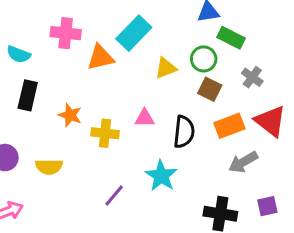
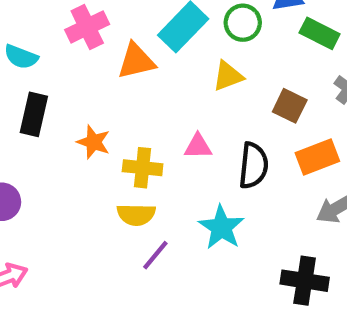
pink cross: (66, 33) -> (87, 27), turned -32
green circle: (204, 59) -> (243, 23), moved
yellow semicircle: (49, 167) -> (136, 215), moved

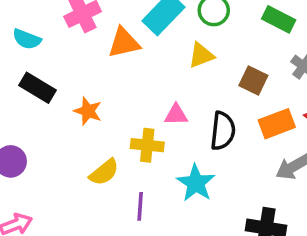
black rectangle: (34, 114) -> (38, 88), turned -72
yellow cross: (143, 168) -> (147, 145), moved
yellow semicircle: (136, 215) -> (104, 172), moved, turned -40
purple line: (155, 255) -> (140, 206), turned -36

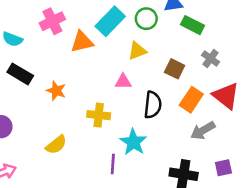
pink triangle: (176, 115) -> (123, 82), moved
orange rectangle: (277, 124) -> (191, 100), turned -35
yellow semicircle: (104, 172) -> (56, 145), moved
purple line: (140, 206) -> (113, 164), moved

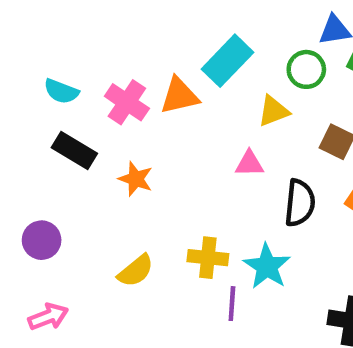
green circle: (146, 19) -> (306, 69), moved
pink cross: (52, 21) -> (127, 102), moved, turned -30
yellow cross: (99, 115) -> (208, 258), moved

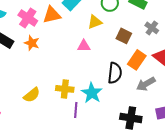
orange star: (136, 179) -> (32, 43), moved
black semicircle: (300, 203) -> (115, 73), moved

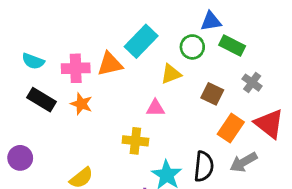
pink cross: (28, 18) -> (76, 68), turned -36
black semicircle: (115, 73) -> (204, 166), moved
yellow cross: (65, 89) -> (135, 141), moved

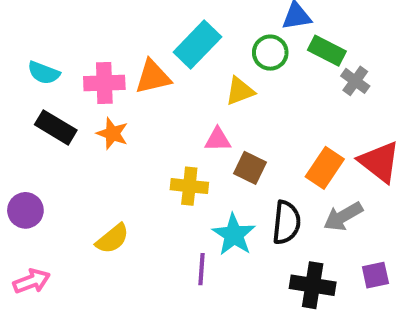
gray cross: (252, 83) -> (355, 81), moved
brown square: (212, 94) -> (250, 168), moved

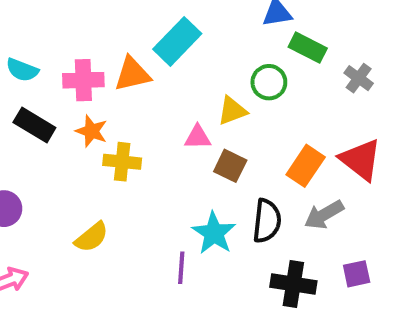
green circle: (270, 53) -> (269, 82), moved
gray cross: (355, 81) -> (359, 78), moved
yellow triangle: (240, 91) -> (232, 111), moved
yellow cross: (189, 186) -> (122, 162), moved

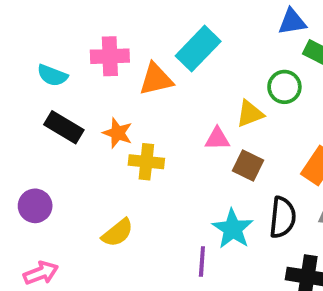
pink cross: (83, 80) -> (110, 56), moved

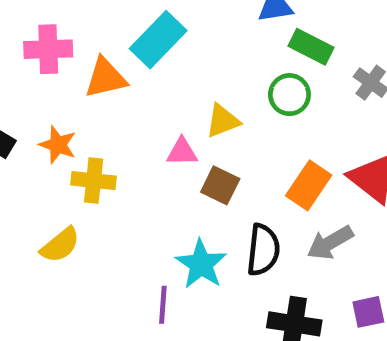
green circle: (284, 87) -> (289, 95), moved
yellow semicircle: (118, 233) -> (60, 245), moved

